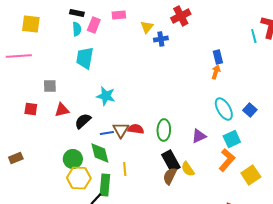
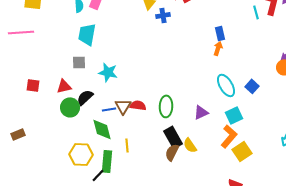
gray square: (50, 86) -> (79, 62), moved
green circle: (73, 159) -> (70, 107), moved
yellow square: (251, 175) -> (242, 151), moved

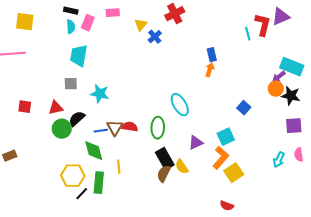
blue cross: (163, 15) -> (155, 37), turned -32
cyan ellipse: (226, 85) -> (180, 105), moved
purple triangle: (201, 112) -> (196, 143), moved
black line: (98, 175) -> (82, 194), moved

